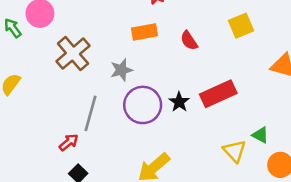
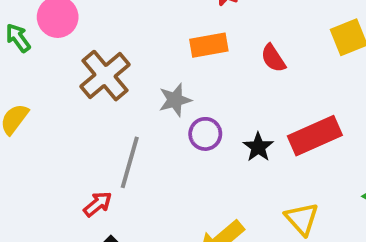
purple circle: (143, 105) -> (205, 134), moved, size x0.6
yellow triangle: (234, 151) -> (302, 219), moved

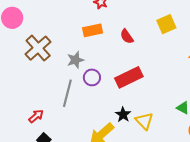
red rectangle: (315, 136) -> (129, 77), moved
black star: (258, 147) -> (123, 115), moved
gray line: (130, 162) -> (67, 93), moved

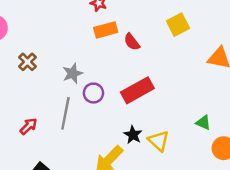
orange rectangle: (93, 30) -> (106, 30), moved
brown cross: (38, 48) -> (27, 62), size x0.6
red arrow: (36, 116) -> (28, 126), moved

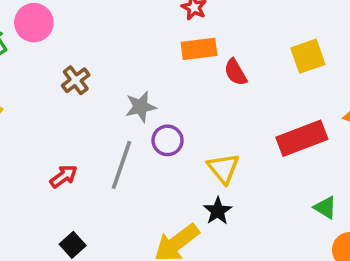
red rectangle: (137, 90) -> (302, 138), moved
yellow triangle: (159, 141) -> (223, 168), moved

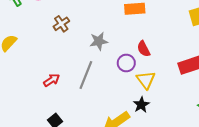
red semicircle: (235, 72) -> (144, 49), moved
purple circle: (168, 140) -> (126, 63), moved

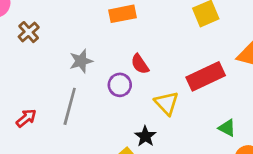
brown cross: (61, 24) -> (29, 32), moved
yellow triangle: (146, 80) -> (167, 103), moved

